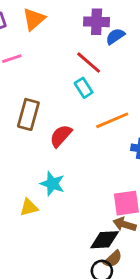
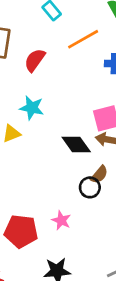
black diamond: (105, 240) -> (76, 144), moved, turned 64

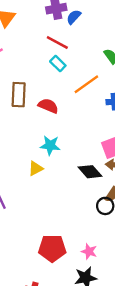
red semicircle: (35, 60) -> (48, 106), turned 84
pink star: (61, 220) -> (89, 251), moved

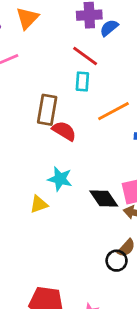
cyan rectangle: (58, 64) -> (82, 81), turned 42
brown rectangle: (19, 95) -> (47, 110), moved
black diamond: (90, 172) -> (104, 199), moved

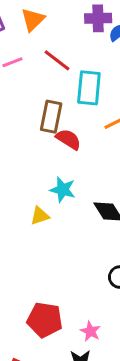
red line: (85, 56) -> (57, 60), moved
cyan rectangle: (82, 81) -> (89, 88), size x1.6

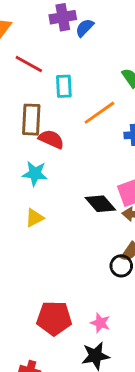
cyan rectangle: (89, 88) -> (64, 86), size x0.7
cyan star: (63, 190) -> (35, 174), moved

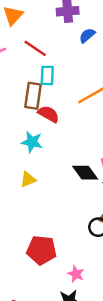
blue semicircle: (85, 28) -> (87, 36), moved
cyan rectangle: (64, 86) -> (47, 75), moved
red pentagon: (54, 318) -> (42, 250), moved

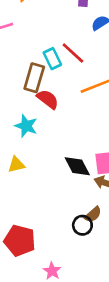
red line: (35, 48) -> (73, 53), moved
cyan rectangle: (47, 75) -> (52, 59), turned -36

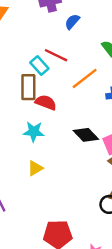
black diamond: (77, 166) -> (86, 135), moved

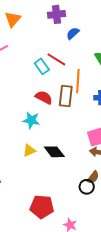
orange line: (85, 78) -> (78, 81), turned -55
brown rectangle: (28, 87) -> (66, 96), moved
black diamond: (86, 135) -> (54, 152), moved

